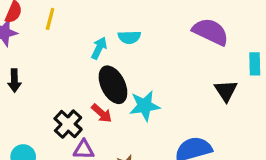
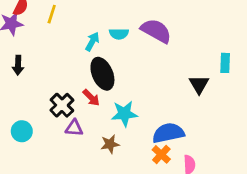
purple semicircle: (211, 32) -> (156, 31), moved
cyan star: (145, 106) -> (124, 114), moved

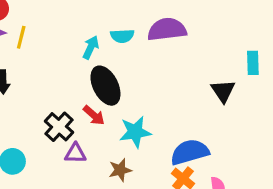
yellow line: (52, 14) -> (21, 37), moved
purple semicircle: (156, 31) -> (167, 29), turned -32

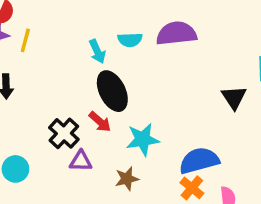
cyan arrow: (91, 47) -> (97, 51), turned 130

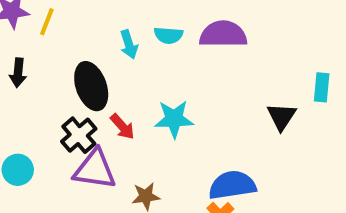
black ellipse: (112, 91) -> (91, 86), moved
cyan star: (143, 139) -> (174, 119), moved
purple triangle: (81, 161) -> (95, 170), size x1.6

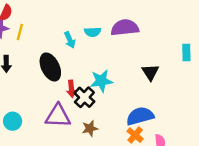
black triangle: (281, 117) -> (150, 72), moved
red arrow: (122, 127) -> (71, 89), turned 42
black cross: (79, 135) -> (84, 97), moved

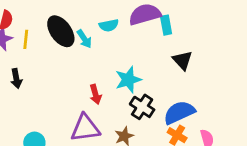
cyan rectangle: (186, 52) -> (166, 25), moved
black ellipse: (50, 67) -> (61, 31), moved
black cross: (84, 97) -> (142, 107), moved

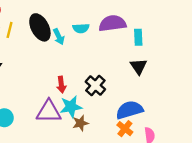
cyan rectangle: (166, 25) -> (138, 37), moved
cyan star: (128, 80) -> (71, 107), moved
black cross: (142, 107) -> (95, 86), moved

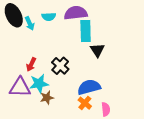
cyan rectangle: (138, 37) -> (86, 31), moved, size x1.5
red arrow: (61, 85) -> (31, 64), turned 32

